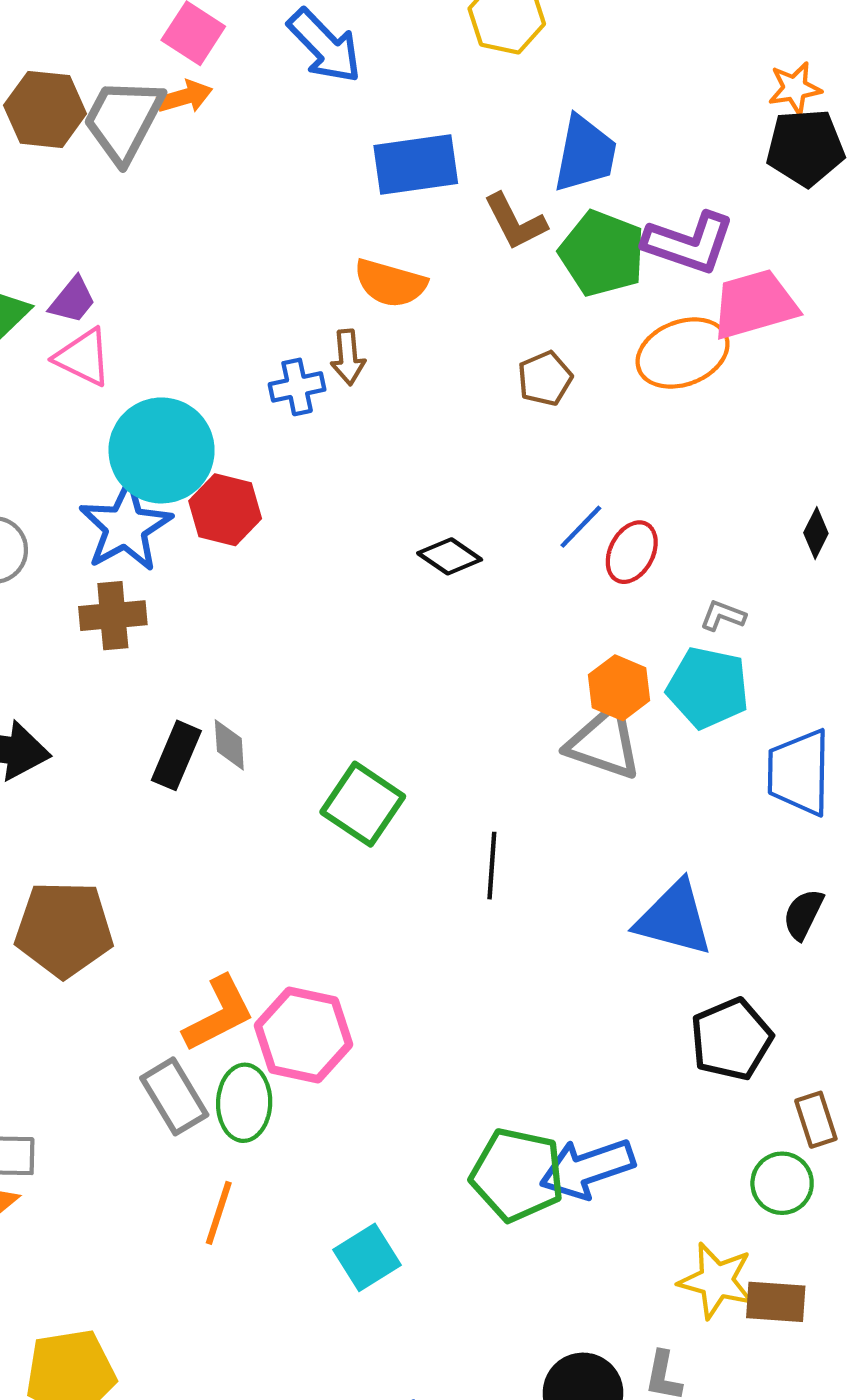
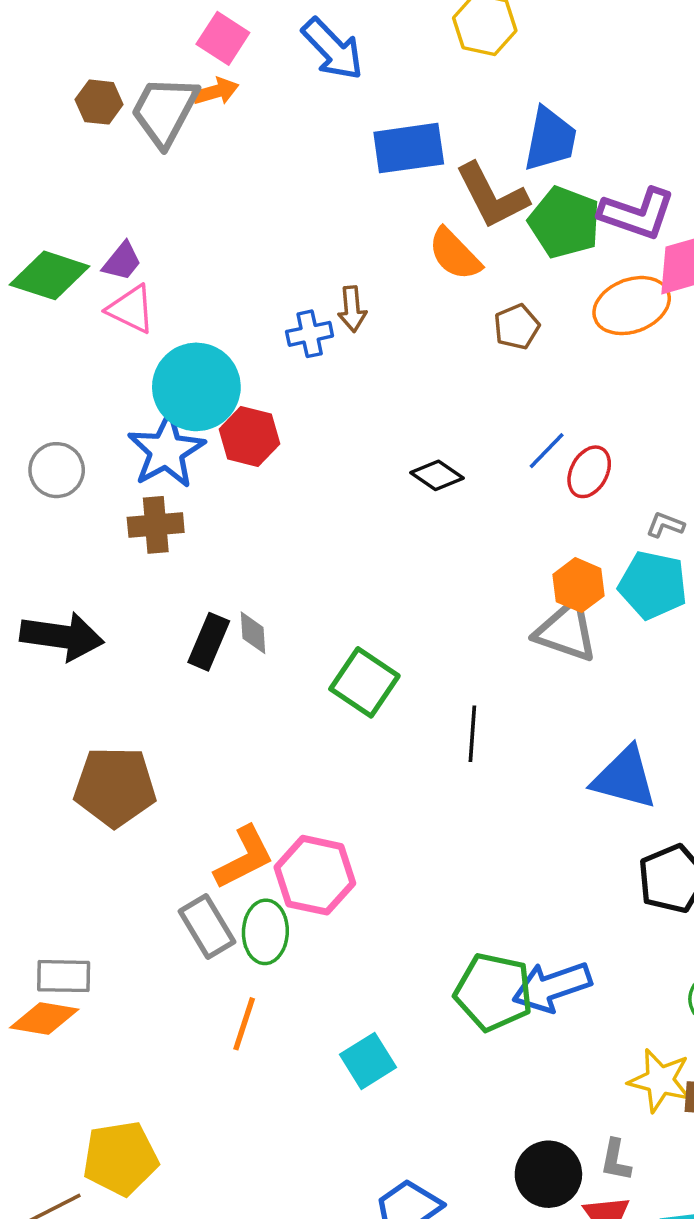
brown hexagon: (45, 109) -> (99, 102), size x0.7
brown L-shape: (515, 222) -> (492, 196), size x1.4
orange semicircle: (390, 283) -> (455, 254), moved, turned 30

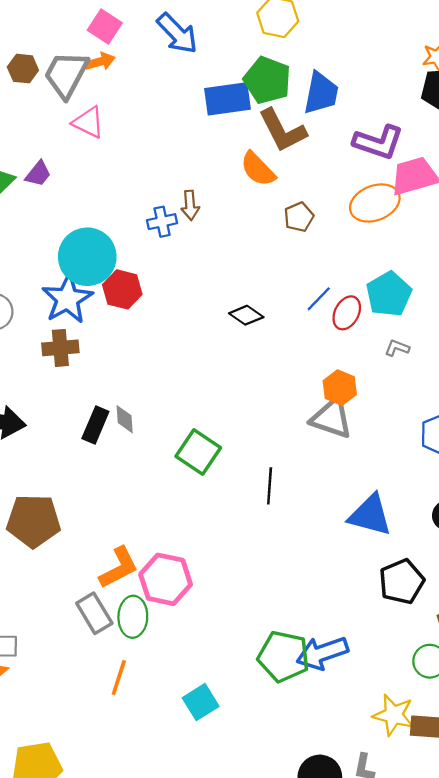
green pentagon: (564, 222) -> (267, 80), moved
pink triangle: (131, 309) -> (88, 122), moved
cyan pentagon: (653, 585) -> (389, 294), moved, turned 30

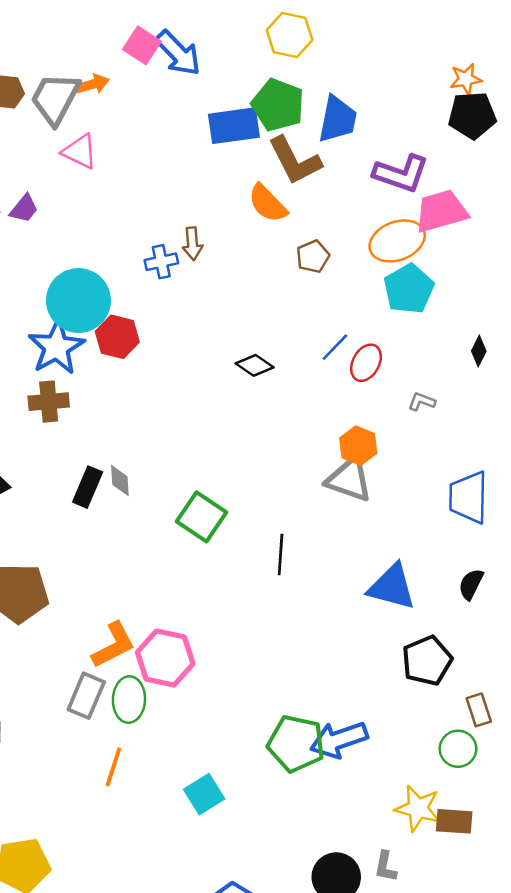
pink square: (105, 26) -> (142, 45), moved
cyan pentagon: (389, 294) -> (409, 289), moved
gray rectangle: (94, 613) -> (86, 696), turned 54

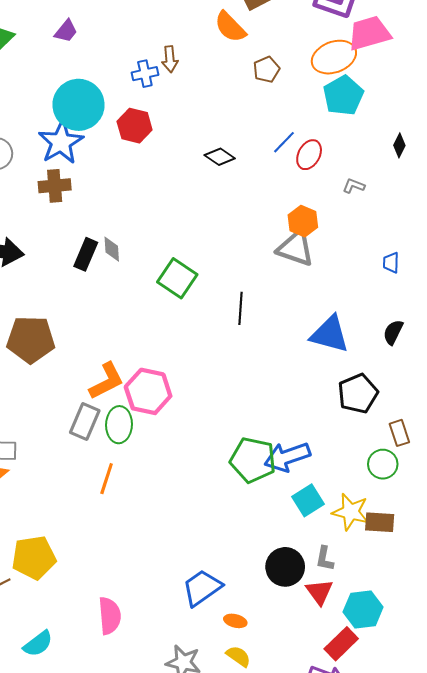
purple trapezoid: (24, 209) -> (66, 31), moved
red hexagon: (117, 337) -> (135, 126), moved
blue trapezoid: (468, 497) -> (391, 263), size x0.5
cyan square: (204, 794) -> (308, 500), moved

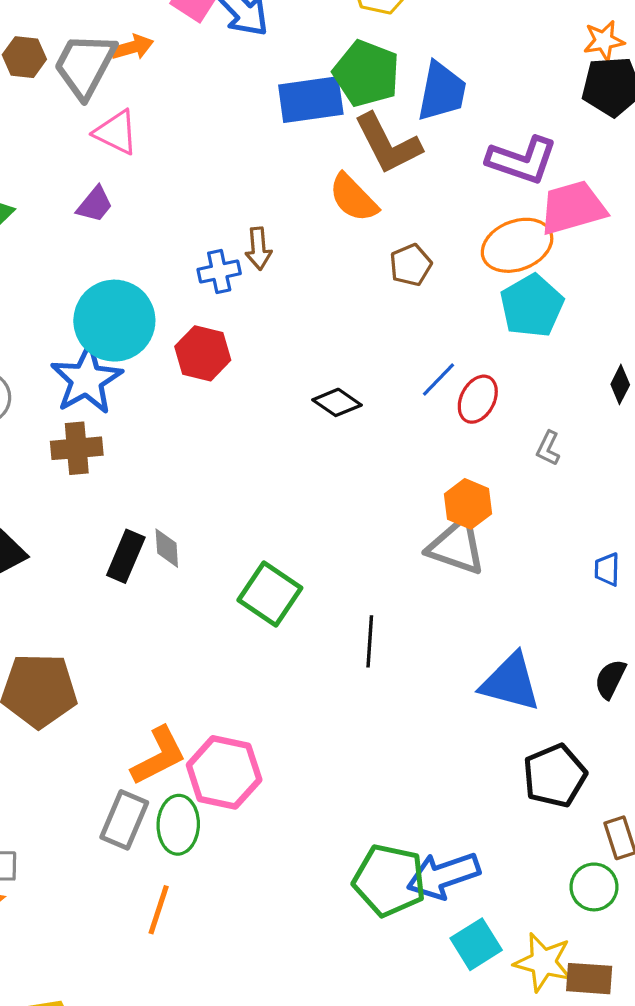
gray L-shape: (354, 186) -> (548, 448), turned -85

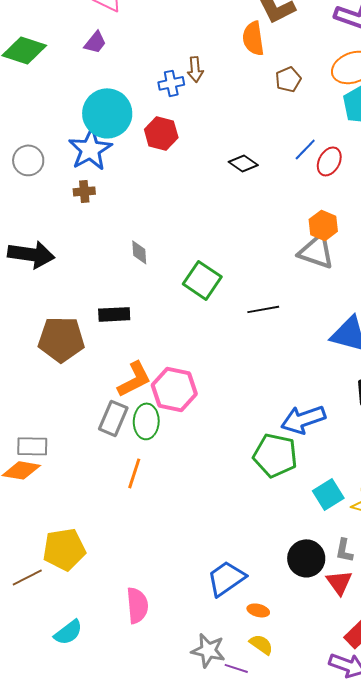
orange semicircle: (353, 198) -> (253, 38), turned 36
brown cross: (77, 448) -> (84, 191), size x0.7
black rectangle: (126, 556) -> (114, 314), moved, turned 64
black line: (370, 641) -> (263, 309), turned 76
blue arrow: (443, 875) -> (303, 419), moved

